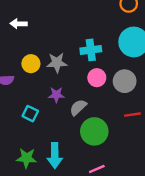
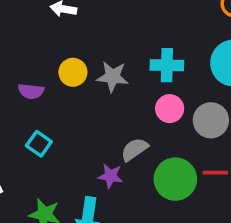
purple star: (56, 95) -> (110, 176), moved
cyan square: (30, 114) -> (39, 144), moved
green circle: (94, 131) -> (175, 179), moved

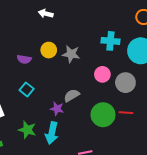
cyan cross: (167, 65) -> (110, 41), moved
gray semicircle: (134, 149) -> (72, 95), moved
purple star: (110, 176) -> (57, 109), moved

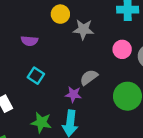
yellow circle: (49, 50) -> (60, 14), moved

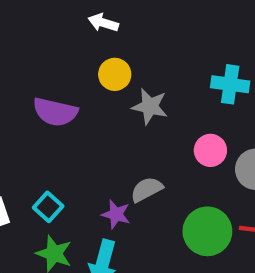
purple semicircle: (29, 41) -> (55, 112), size x1.5
cyan square: (36, 76) -> (48, 207), moved

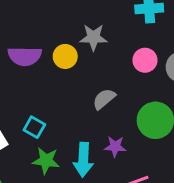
yellow circle: (115, 74) -> (65, 56), moved
purple star: (116, 214) -> (115, 146), moved

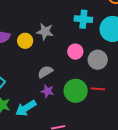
purple star: (115, 146) -> (47, 91), moved
cyan arrow: (83, 160) -> (26, 108), turned 45

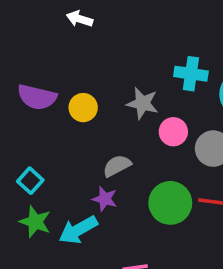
gray star: (45, 32) -> (143, 103), moved
purple star: (47, 91) -> (105, 199), moved

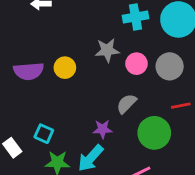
gray semicircle: (117, 166) -> (126, 104), moved
green circle: (170, 203) -> (154, 133), moved

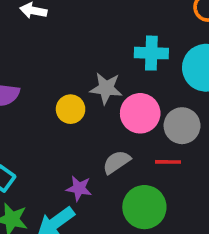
pink circle: (136, 64) -> (140, 113), size x1.4
yellow circle: (65, 68) -> (71, 109), moved
red line: (181, 106) -> (168, 162), moved

